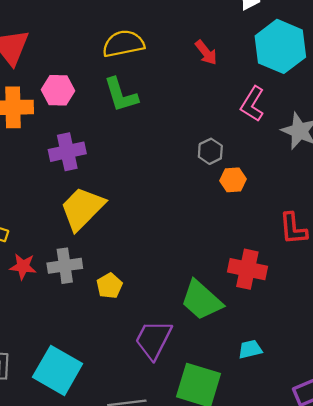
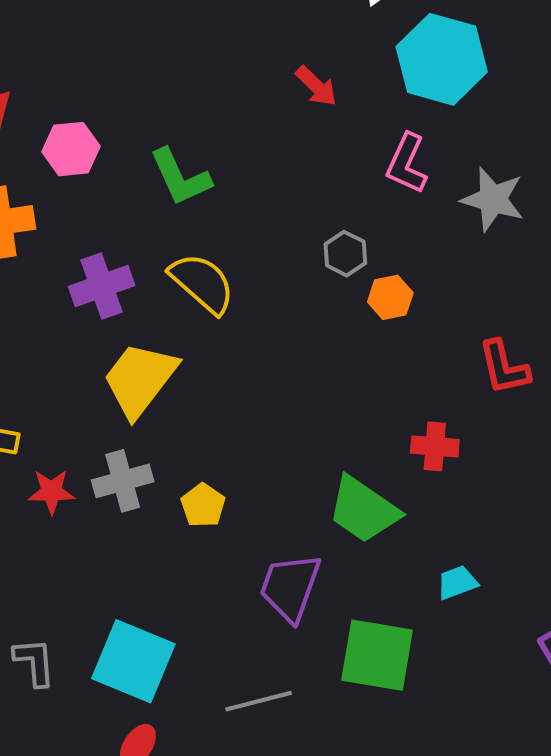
yellow semicircle: (123, 44) -> (202, 283), moved, turned 60
pink hexagon: (58, 90) -> (71, 149), moved
red cross: (247, 269) -> (435, 446), size x0.7

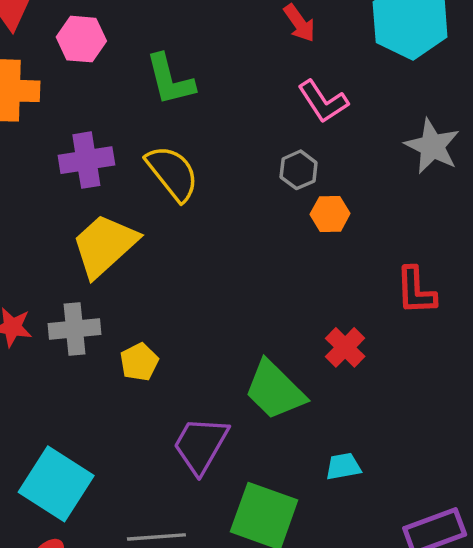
pink L-shape: (407, 164) -> (323, 102), moved, turned -68
red cross: (435, 446) -> (345, 347), turned 30

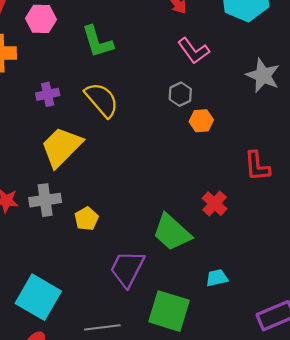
purple cross: (86, 160) -> (48, 94), size x0.7

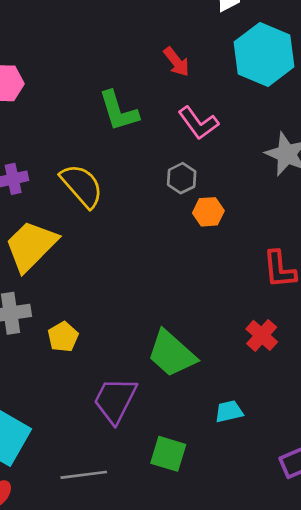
green L-shape: (97, 42) -> (119, 111), moved
red cross: (215, 204) -> (262, 335), moved
green square: (169, 311) -> (168, 454), size x0.7

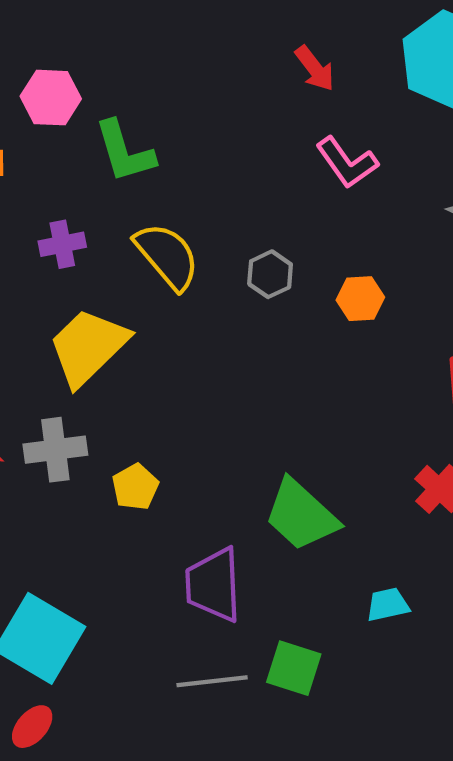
green L-shape: (119, 111) -> (125, 152), moved
gray hexagon: (182, 178) -> (270, 274), moved
purple trapezoid: (115, 400) -> (214, 585), turned -30
gray line: (84, 475) -> (212, 681), moved

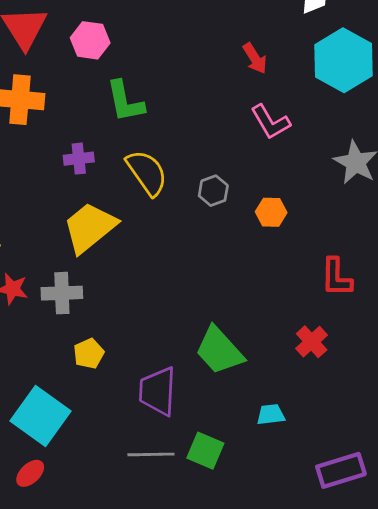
pink hexagon: (51, 98) -> (90, 40), moved
yellow pentagon: (135, 487) -> (89, 354), moved

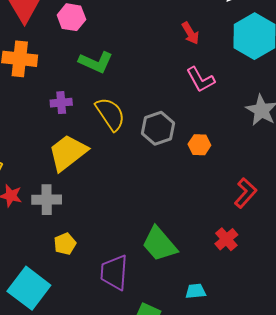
green L-shape: (125, 102) -> (96, 62), turned -56
gray hexagon: (213, 191) -> (158, 128), size x1.5
red L-shape: (336, 277) -> (246, 193), turned -140

